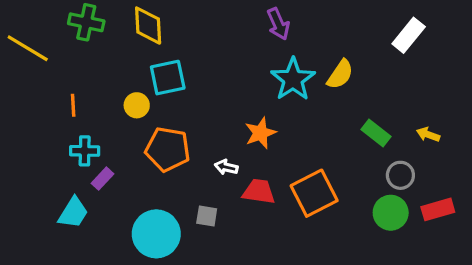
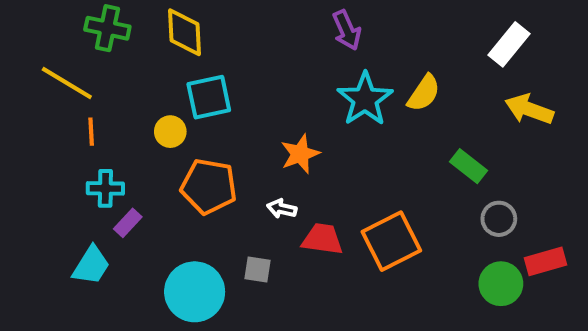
yellow line: (28, 48) -> (67, 83), moved
orange star: (260, 133) -> (300, 154), moved
yellow arrow: (428, 135) -> (529, 109), moved, size x1.6
green circle: (391, 213) -> (501, 284), moved

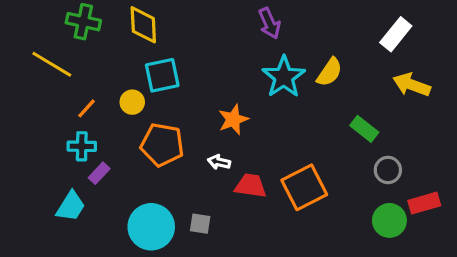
orange line: (91, 132) -> (86, 108), moved, turned 45
gray square: (257, 270) -> (200, 224), moved

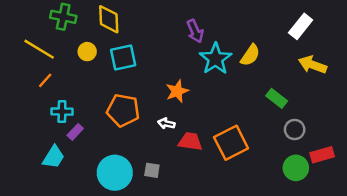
purple arrow: (270, 23) -> (195, 31), moved
yellow circle: (132, 102) -> (87, 52), moved
orange line: (86, 108) -> (45, 80), moved

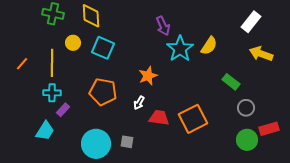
yellow line: (39, 49) -> (52, 63), moved, turned 60
cyan square: (123, 58) -> (103, 48), turned 35
orange line: (45, 80) -> (22, 64), moved
white arrow: (166, 124) -> (139, 103), turned -72

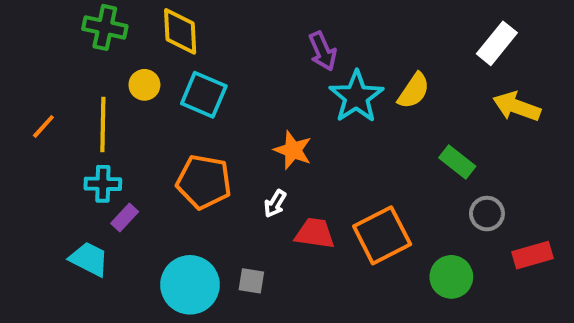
orange star: (148, 76) -> (293, 150), turned -30
cyan trapezoid: (45, 131) -> (89, 259), turned -95
green circle: (247, 140) -> (451, 277), moved

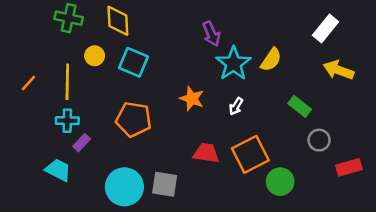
white arrow: (275, 204) -> (236, 106), moved
green circle: (451, 277) -> (280, 182), moved
gray square: (251, 281) -> (165, 184), size x1.5

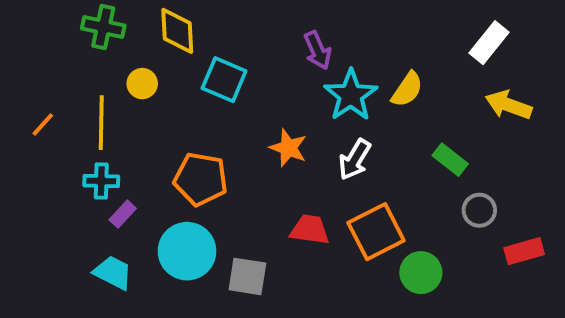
cyan square: (134, 62) -> (224, 80), moved
white arrow: (236, 106) -> (355, 160), size x1.5
cyan trapezoid: (58, 170) -> (113, 273), moved
cyan circle: (124, 187) -> (187, 251), moved

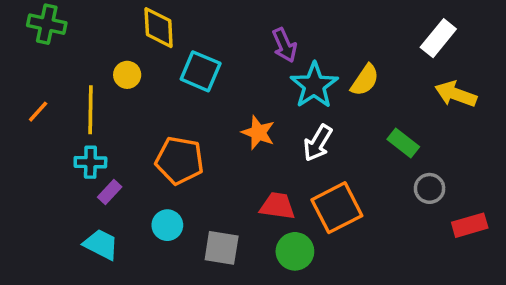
green cross: (103, 27) -> (47, 24), moved
cyan circle: (187, 251) -> (167, 225), size x0.6
green circle: (421, 273) -> (295, 251), moved

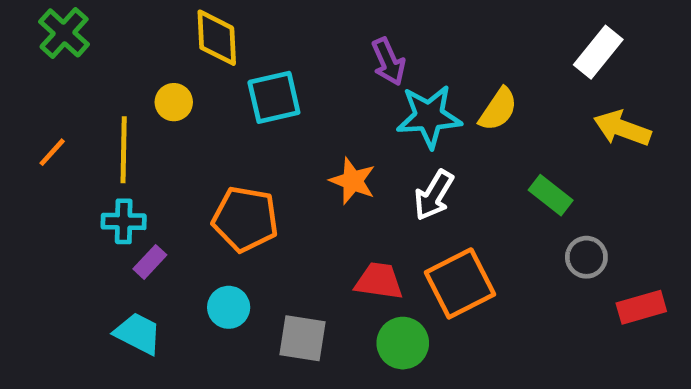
green cross: (47, 24) -> (64, 33), turned 30
cyan square: (201, 71) -> (274, 97), turned -36
cyan star: (314, 85) -> (429, 116), turned 30

